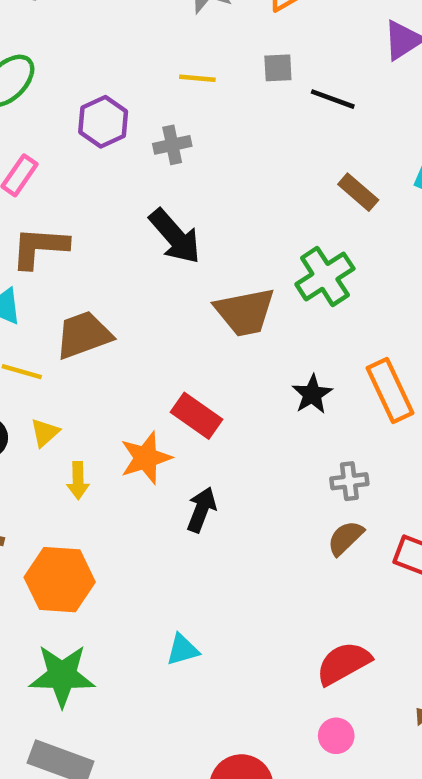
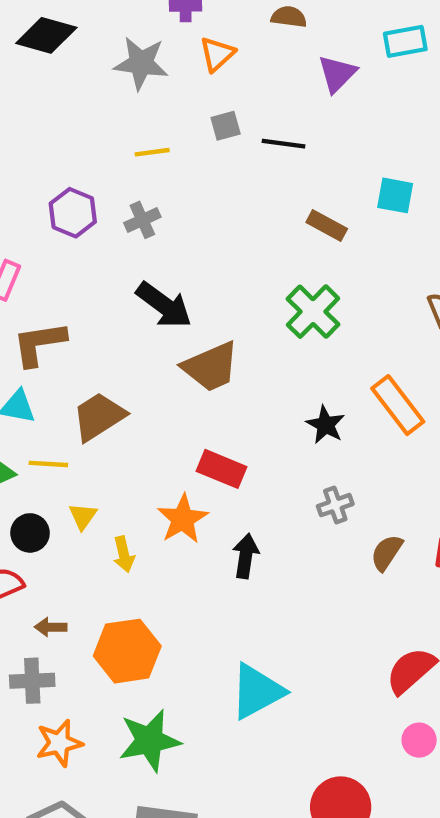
brown trapezoid: (245, 312) -> (211, 367), moved
gray cross: (349, 481) -> (335, 505), moved
cyan triangle: (183, 650) -> (257, 691), size x1.8

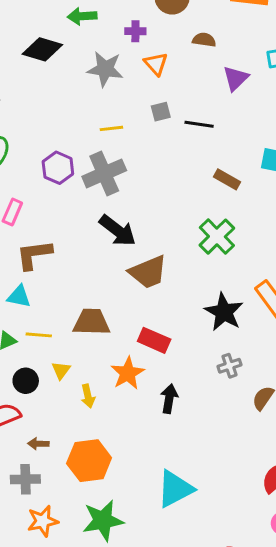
orange triangle: (217, 54) -> (156, 64), turned -30
gray cross: (142, 220) -> (104, 173), size x1.8
brown trapezoid: (99, 417) -> (91, 322), moved, turned 33
black star: (325, 425) -> (224, 312), size x1.5

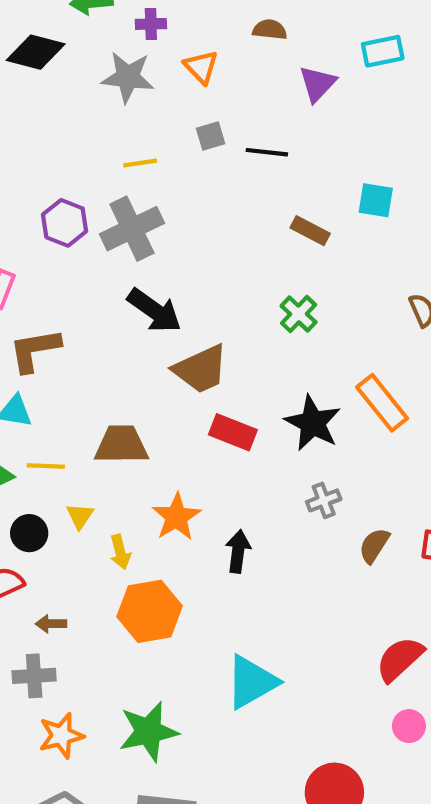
purple cross: (135, 31) -> (151, 24), moved
green cross: (217, 237) -> (299, 314), size x0.7
red rectangle: (154, 340) -> (233, 432), moved
orange hexagon: (89, 461) -> (150, 611), moved

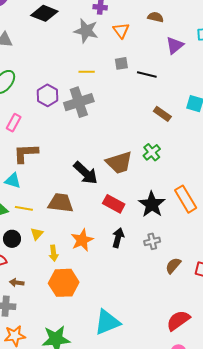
black arrow: (154, 311) -> (86, 173), moved
brown trapezoid: (201, 369) -> (119, 163), moved
black arrow: (238, 551) -> (118, 238), moved

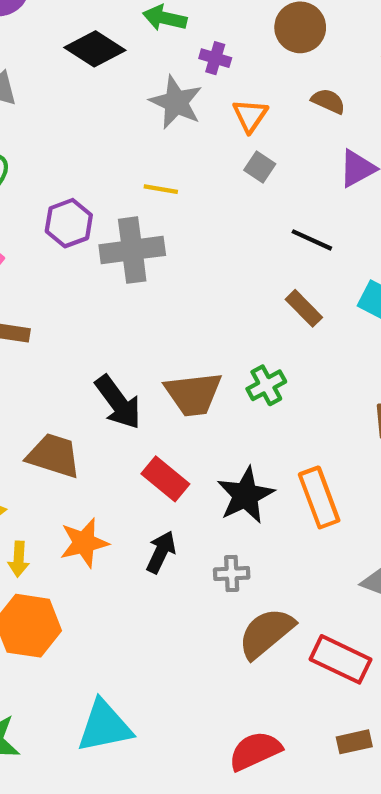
gray square: (121, 63) -> (260, 167), moved, turned 32
black line: (147, 74) -> (312, 240), moved
brown semicircle: (173, 266) -> (266, 633), size x1.6

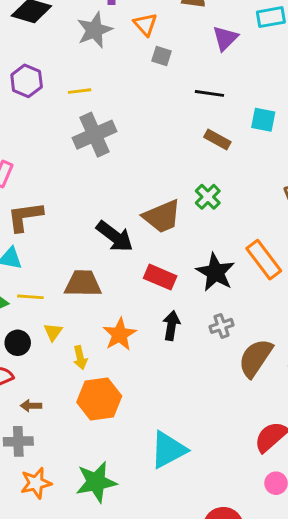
gray star: (176, 102) -> (95, 30), turned -30
yellow line: (161, 189) -> (80, 91), moved
purple hexagon: (69, 223) -> (27, 81), moved

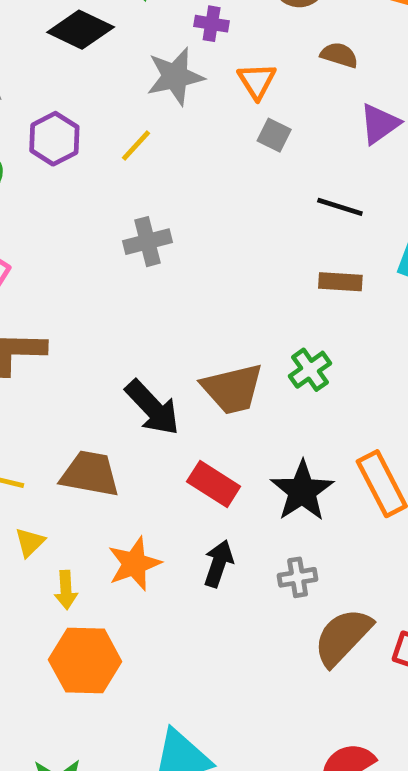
yellow line: (80, 91) -> (136, 146), moved, turned -50
gray cross: (94, 135) -> (147, 242), size x0.7
brown rectangle: (217, 139) -> (340, 282), turned -35

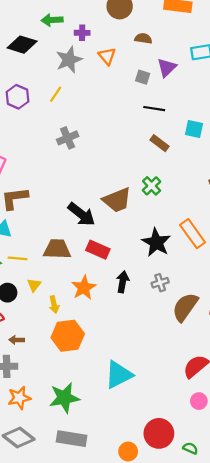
gray square: (274, 135) -> (143, 77), moved
brown rectangle: (340, 282) -> (159, 143), turned 42
red rectangle: (214, 484) -> (98, 250), moved

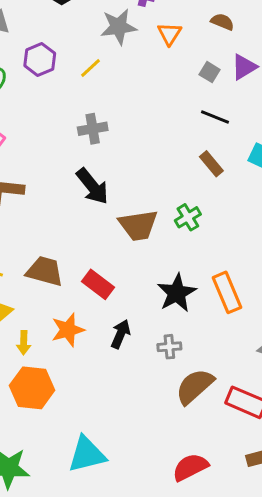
black arrow: (81, 214) -> (92, 186), moved

